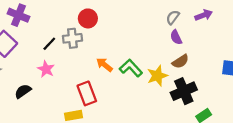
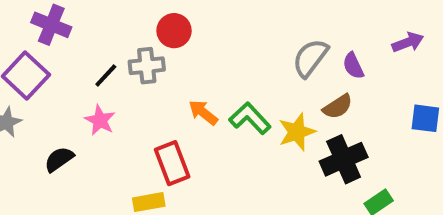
purple arrow: (204, 15) -> (408, 42), moved
gray semicircle: (173, 17) -> (310, 58), moved, size x1.5
purple semicircle: (176, 37) -> (353, 66), moved

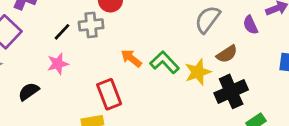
purple semicircle: (353, 66) -> (250, 25), moved
pink star: (100, 120) -> (58, 64), turned 30

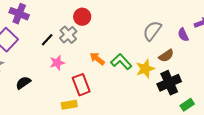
gray cross: (91, 25) -> (68, 35), turned -36
pink star: (58, 64) -> (57, 63), moved

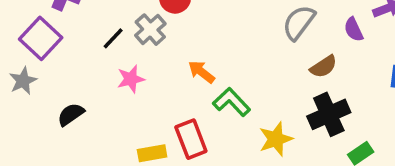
green L-shape: (121, 62) -> (232, 102), moved
yellow star: (145, 69) -> (276, 139), moved
red rectangle: (81, 85) -> (191, 139), moved

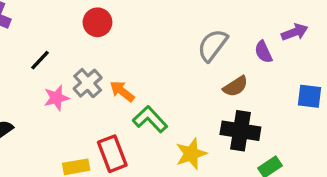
gray cross: (150, 30) -> (88, 83), moved
black cross: (329, 114) -> (240, 131), turned 33

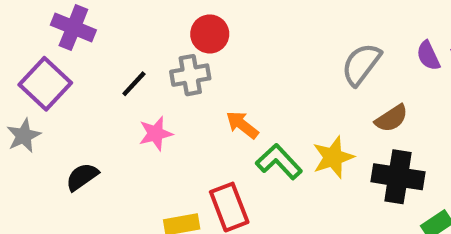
purple semicircle: (263, 52) -> (428, 56), moved
gray cross: (88, 83) -> (190, 75), moved, turned 32
yellow star: (191, 154) -> (333, 157), moved

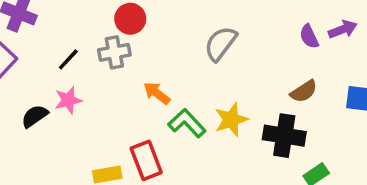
gray semicircle: (361, 64) -> (221, 44), moved
brown semicircle: (391, 118) -> (304, 91), moved
pink star: (156, 134) -> (68, 100), moved
black semicircle: (82, 177) -> (35, 116), moved

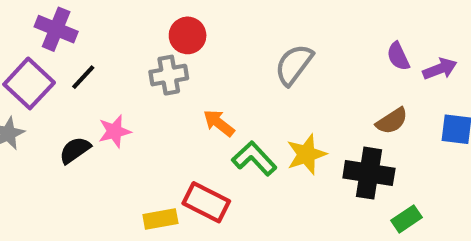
purple arrow: (343, 29) -> (440, 69), moved
black line: (68, 59) -> (83, 77), moved
red rectangle: (146, 160) -> (206, 202), turned -42

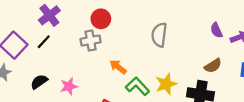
purple cross: (56, 29) -> (49, 15), moved, turned 30
gray semicircle: (294, 65) -> (159, 35), turned -30
pink star: (115, 131) -> (69, 86), moved

